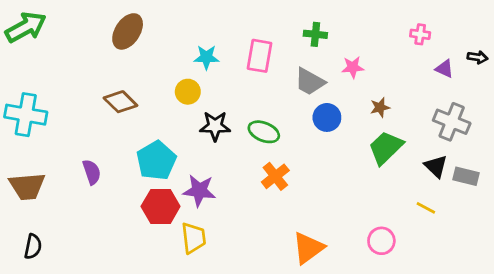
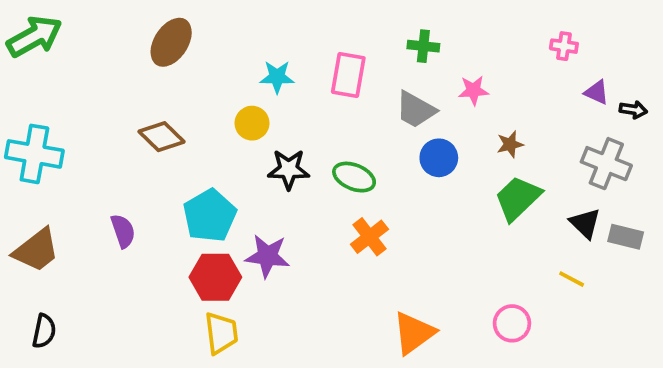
black arrow: (477, 57) -> (633, 110), moved
brown trapezoid: (27, 186) -> (36, 250), turned -33
yellow trapezoid: (194, 238) -> (221, 333), moved

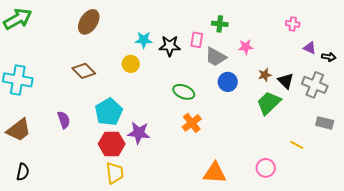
pink rectangle: (348, 75) -> (197, 40), moved, size x0.7
black star: (289, 169) -> (170, 46), moved
black triangle: (585, 223) -> (286, 81), moved
orange triangle: (414, 333) -> (215, 173), turned 40

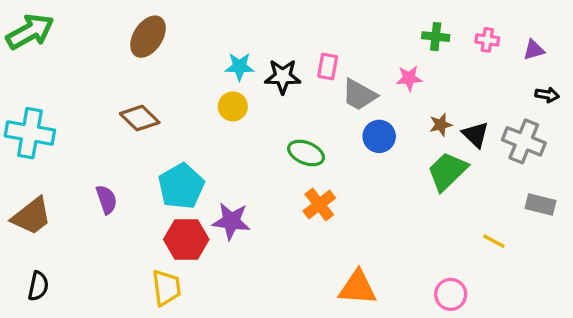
green cross: (220, 24) -> (436, 37), moved
purple triangle: (310, 48) -> (534, 50), moved, turned -40
yellow circle: (131, 64) -> (233, 106), moved
pink circle: (266, 168) -> (451, 294), moved
yellow trapezoid: (115, 173) -> (166, 288), moved

